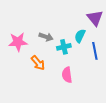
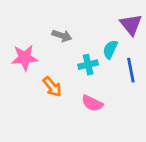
gray arrow: (46, 37) -> (62, 36), moved
pink semicircle: (67, 75) -> (92, 103), turned -56

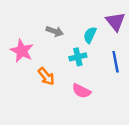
cyan semicircle: (110, 49) -> (90, 35), moved
pink star: (25, 58) -> (22, 51), turned 30

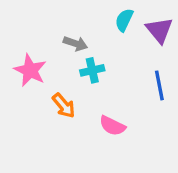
cyan semicircle: (90, 35) -> (124, 20), moved
cyan cross: (78, 57) -> (92, 70), moved

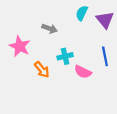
cyan cross: (92, 70) -> (65, 56), moved
pink semicircle: (112, 126) -> (83, 72), moved

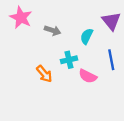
cyan semicircle: (82, 13) -> (87, 36), moved
pink star: (20, 46) -> (21, 18), moved

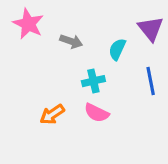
orange arrow: (44, 74) -> (52, 114), moved, turned 96
pink semicircle: (88, 76) -> (97, 113), moved

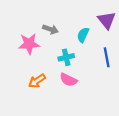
pink star: (28, 24) -> (29, 44), moved, turned -30

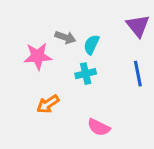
cyan semicircle: (83, 35) -> (91, 45), moved
pink semicircle: (68, 80) -> (99, 127), moved

